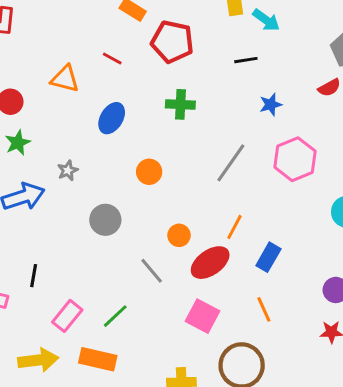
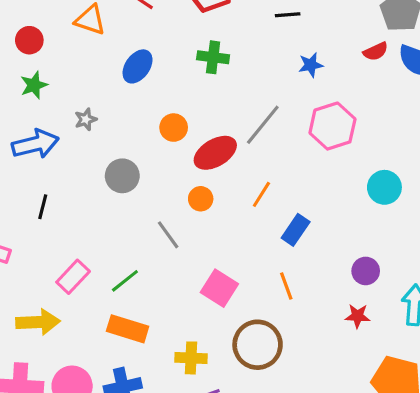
red ellipse: (210, 263) -> (215, 153), moved
black line: (34, 276) -> (43, 207), moved
orange rectangle: (98, 359) -> (128, 329), moved

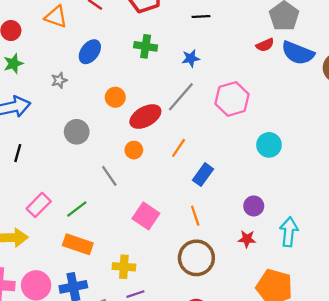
blue star: (311, 65) -> (191, 58), moved
gray star: (86, 119) -> (59, 80), moved
brown circle: (258, 345) -> (196, 258), moved

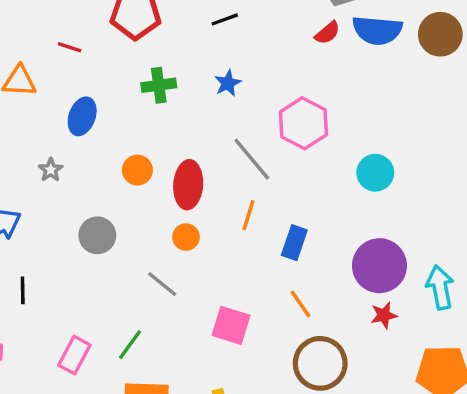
gray line: (181, 97) -> (252, 159), moved, turned -64
red ellipse: (145, 117) -> (188, 185), turned -40
purple circle: (254, 206) -> (379, 266), size x1.8

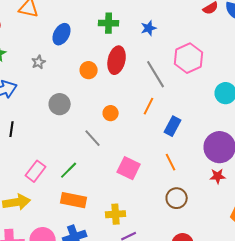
red ellipse: (188, 185) -> (117, 60), moved
brown circle: (320, 363) -> (177, 198), size x0.7

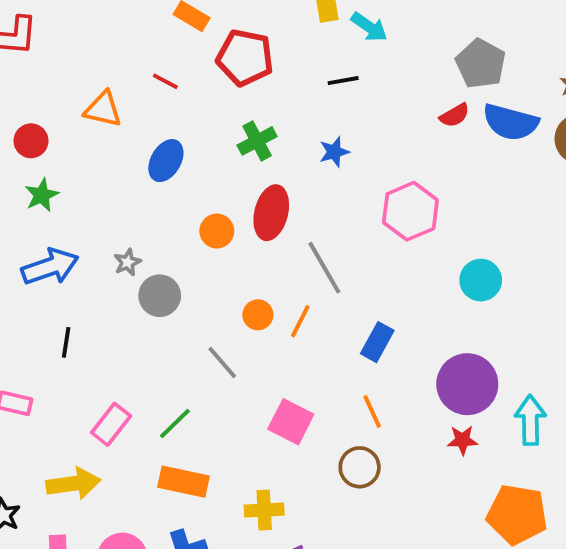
green cross: (109, 23) -> (257, 141), turned -30
gray star: (39, 62) -> (127, 262), moved
gray line: (156, 74) -> (324, 268), moved
orange line: (149, 106) -> (300, 321), moved
brown circle: (177, 198) -> (360, 467), moved

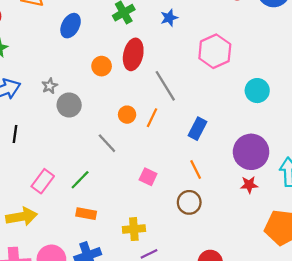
pink square: (291, 422) -> (148, 177), size x0.7
orange rectangle: (183, 482) -> (86, 214), size x0.7

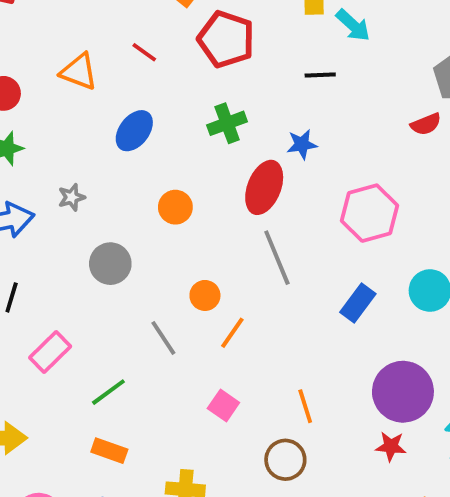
red ellipse: (133, 54) -> (264, 187), moved
gray star: (50, 86) -> (72, 197), moved
orange line: (152, 118) -> (232, 333), moved
blue rectangle: (197, 129) -> (358, 303), moved
pink rectangle: (43, 181) -> (50, 352), moved

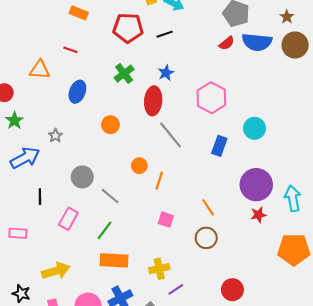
red pentagon: (226, 39) -> (128, 28), moved
gray circle: (110, 264) -> (82, 177), moved
gray line: (163, 338) -> (110, 196), moved
orange rectangle: (109, 451) -> (114, 260), size x1.5

